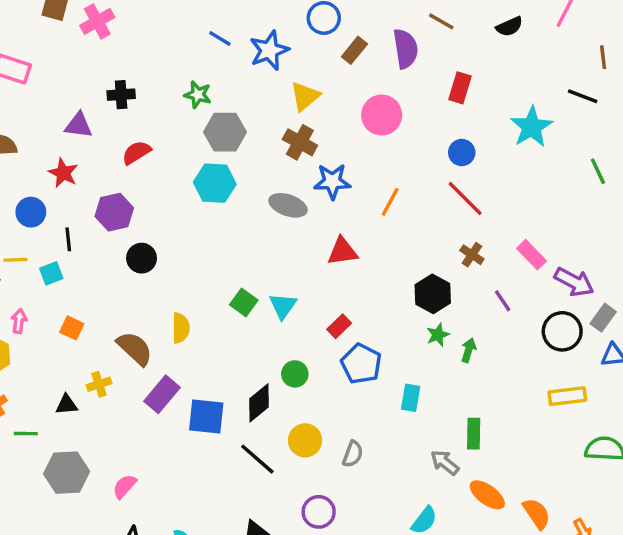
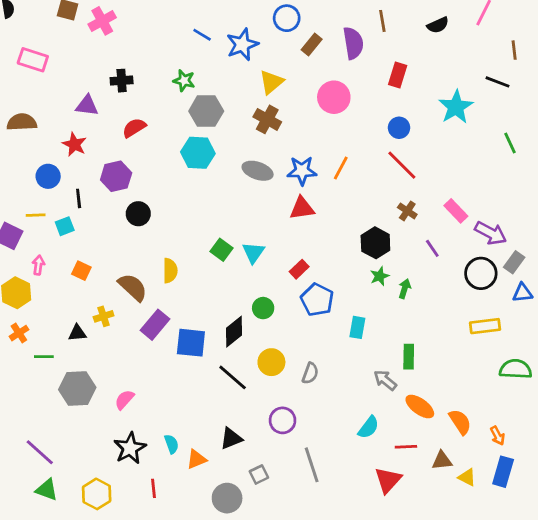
brown line: (441, 21) -> (382, 21), turned 50
blue star: (332, 181) -> (302, 171), moved

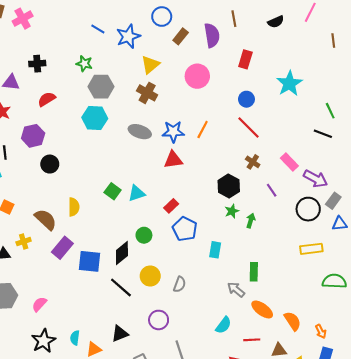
black line: (498, 82) -> (323, 134), moved
cyan triangle: (253, 253) -> (137, 193), turned 36
cyan semicircle: (172, 444) -> (75, 338), turned -152

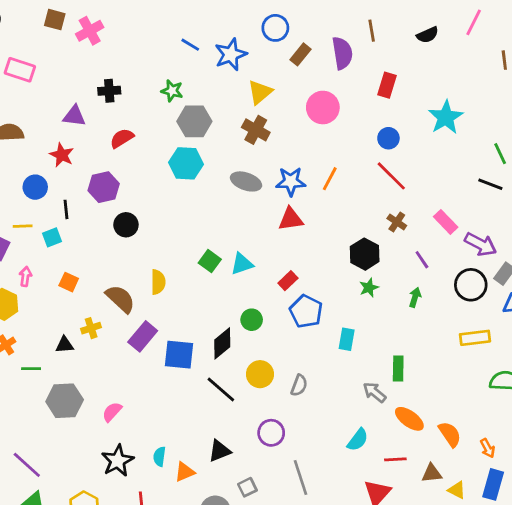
green arrow: (251, 221) -> (415, 297), moved

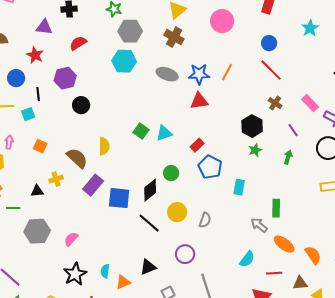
cyan star: (446, 117) -> (310, 28), size x0.7

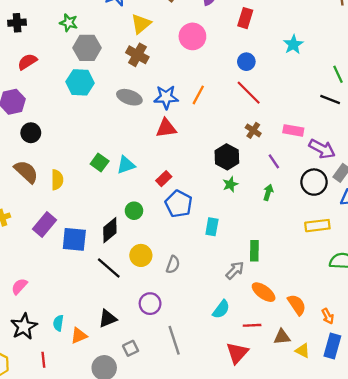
pink rectangle: (310, 103) -> (293, 130), turned -36
brown semicircle: (77, 158) -> (26, 172), moved
gray arrow: (259, 225) -> (235, 270), turned 96

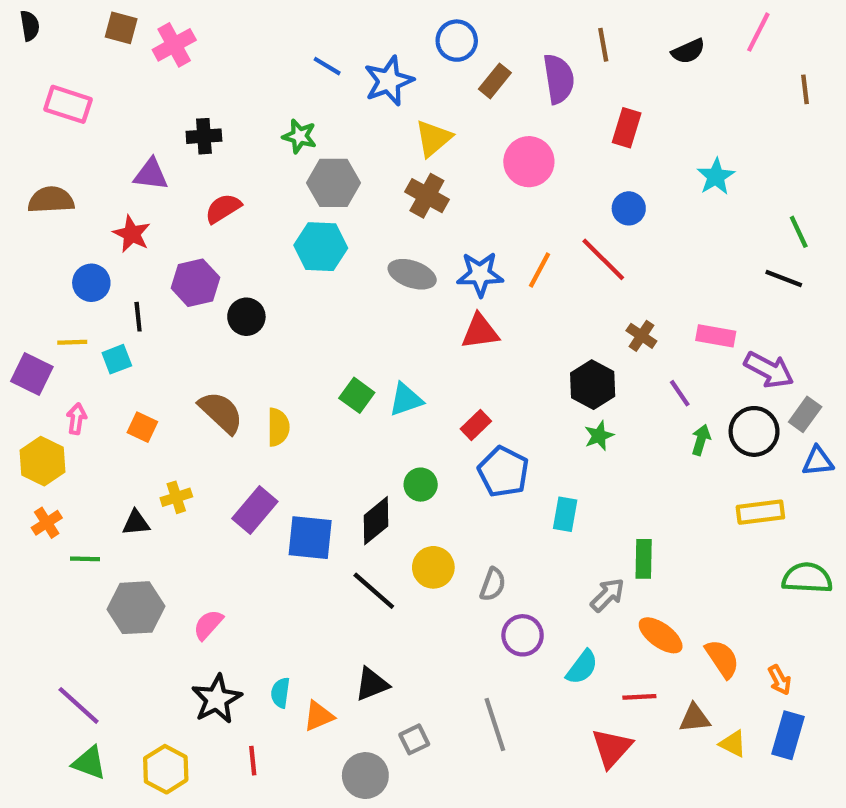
red line: (249, 93) -> (603, 259), moved
black circle: (31, 133) -> (246, 317), moved
green arrow: (268, 192) -> (701, 440), moved
purple circle: (150, 304) -> (523, 635), moved

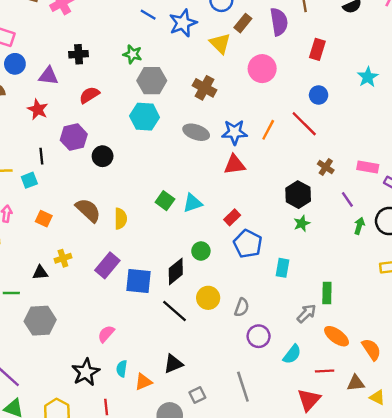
yellow triangle: (433, 138) -> (220, 43), moved, turned -35
blue circle: (91, 283) -> (15, 64), moved
pink semicircle: (208, 625) -> (106, 334), moved

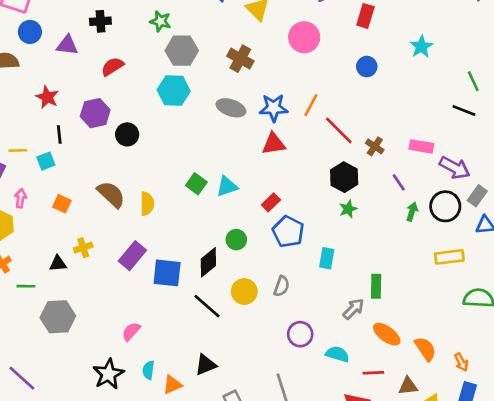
red star: (38, 109) -> (47, 97), moved
red line: (304, 124) -> (339, 130), moved
gray semicircle: (242, 307) -> (282, 286), moved
cyan semicircle: (292, 354) -> (337, 354), turned -110

